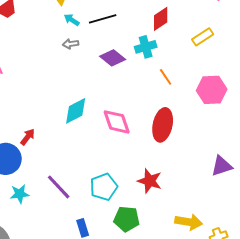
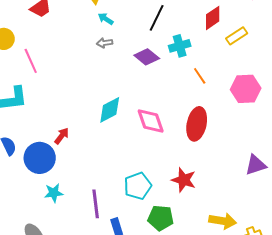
black line: (103, 19) -> (157, 18), moved, turned -48
red diamond: (161, 19) -> (213, 18), moved
purple line: (59, 187) -> (96, 204), moved, turned 36

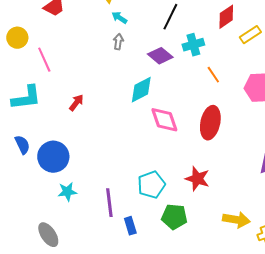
gray arrow: (105, 43) -> (118, 42), turned 105
cyan diamond: (110, 110) -> (141, 90), moved
red arrow: (62, 136) -> (76, 103), moved

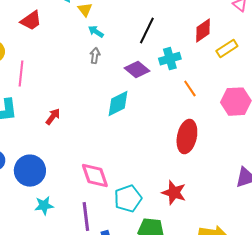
pink line: (44, 60) -> (21, 74), turned 30
pink diamond: (164, 120) -> (95, 176), moved

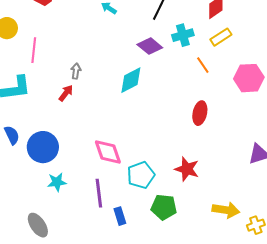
yellow rectangle: (227, 49) -> (221, 37), moved
gray arrow: (95, 56) -> (76, 71), moved
red ellipse: (187, 137) -> (200, 113), size x0.7

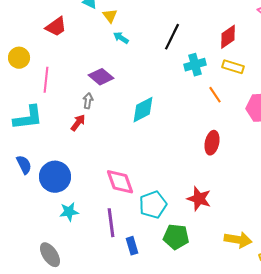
yellow rectangle: (221, 37) -> (233, 67), turned 50
purple diamond: (150, 46) -> (101, 77), moved

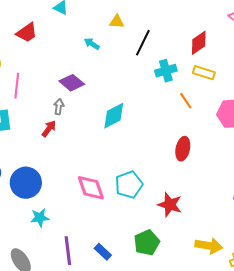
yellow triangle: (110, 16) -> (117, 22), moved, turned -49
cyan pentagon: (153, 205) -> (129, 185), moved
purple line: (111, 223) -> (68, 251), moved
green pentagon: (176, 237) -> (147, 243), turned -30
blue rectangle: (132, 246) -> (103, 252), turned -30

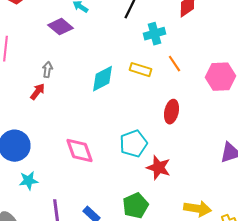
yellow rectangle: (204, 73) -> (140, 70), moved
purple diamond: (72, 83) -> (60, 27), moved
cyan pentagon: (129, 185) -> (134, 144), moved

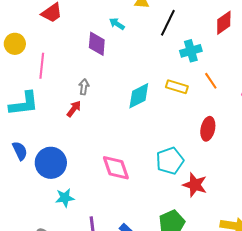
purple diamond: (60, 27) -> (97, 44), turned 55

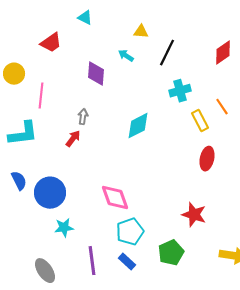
cyan arrow: (117, 24) -> (126, 56), moved
cyan cross: (191, 51) -> (180, 91), moved
orange line: (211, 81) -> (222, 107), moved
yellow rectangle: (177, 87) -> (200, 121), moved, turned 45
cyan pentagon: (170, 161) -> (130, 232), moved

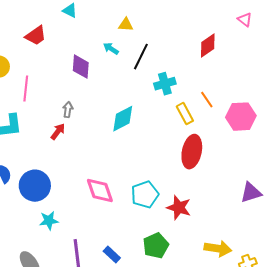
black line: (167, 53) -> (141, 57), moved
red ellipse: (207, 159) -> (192, 152), size x1.4
cyan pentagon: (130, 232) -> (145, 195), moved

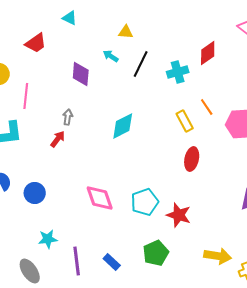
cyan cross: (165, 84) -> (178, 72), moved
red ellipse: (192, 152) -> (192, 159), size x0.7
blue circle: (35, 186) -> (35, 193), size x0.7
cyan star: (49, 221) -> (48, 239), moved

